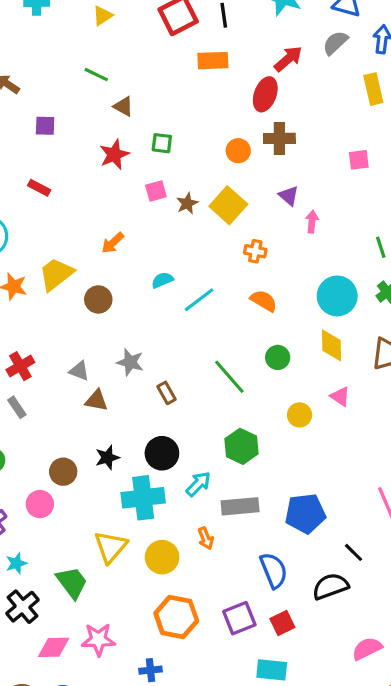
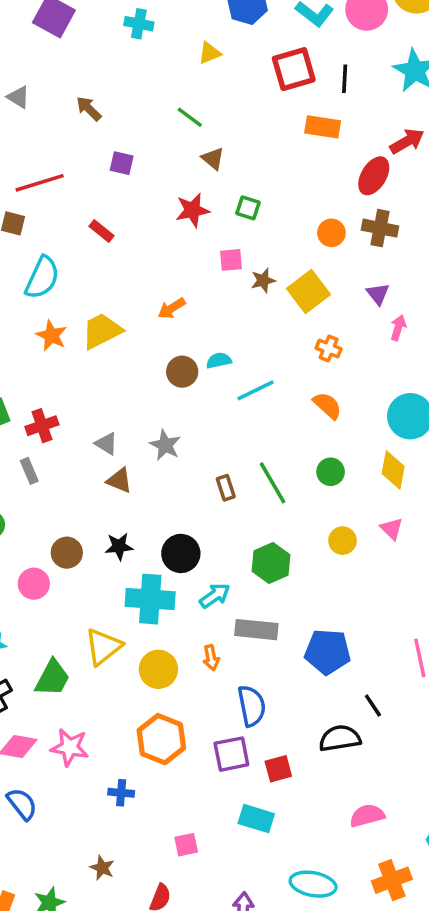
brown circle: (98, 299) -> (182, 372), moved
brown rectangle: (167, 393) -> (226, 488), moved
blue semicircle: (274, 570) -> (252, 706), moved
green trapezoid: (72, 583) -> (52, 678), turned 54

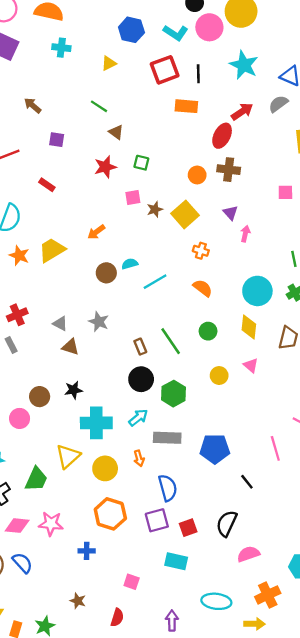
black circle: (181, 553) -> (141, 379), moved
black semicircle: (340, 738) -> (227, 523), moved, turned -52
pink square: (186, 845) -> (132, 582), turned 35

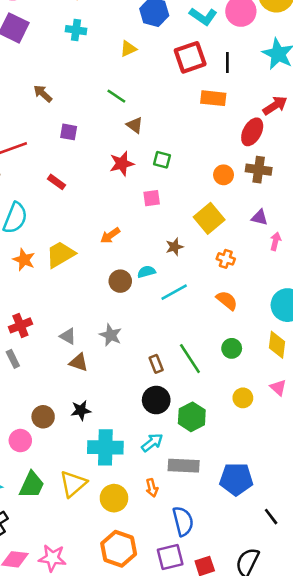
brown star: (155, 209) -> (174, 247), moved
purple triangle: (230, 213) -> (260, 217), turned -35
green trapezoid: (36, 479) -> (32, 485), moved

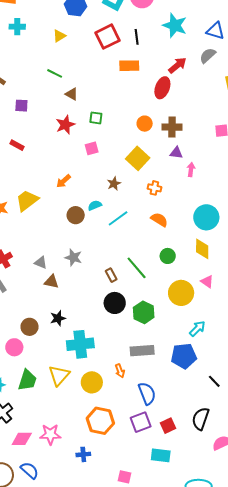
brown cross: (259, 170) -> (172, 127), moved
yellow circle: (243, 398) -> (181, 293), size x1.6
cyan arrow: (152, 443) -> (197, 329), moved

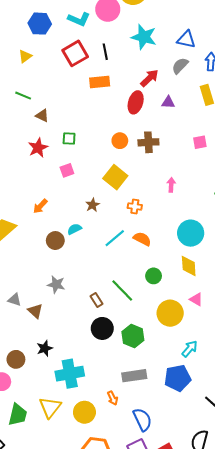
purple triangle: (176, 153) -> (168, 102), moved
cyan line: (118, 218) -> (115, 238), moved
gray triangle: (41, 263) -> (15, 300), moved
brown triangle: (51, 282) -> (35, 311), turned 35

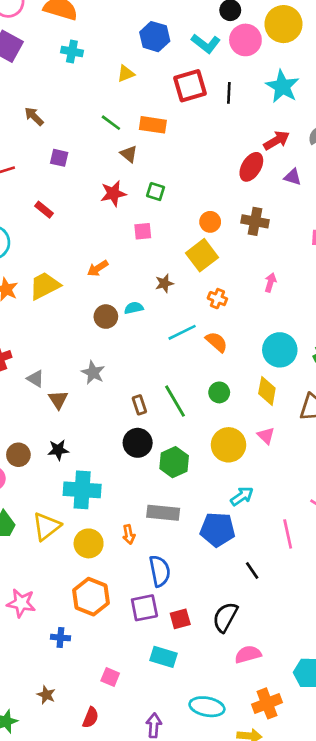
orange rectangle: (100, 82) -> (153, 125), moved
orange circle: (120, 141) -> (210, 222), moved

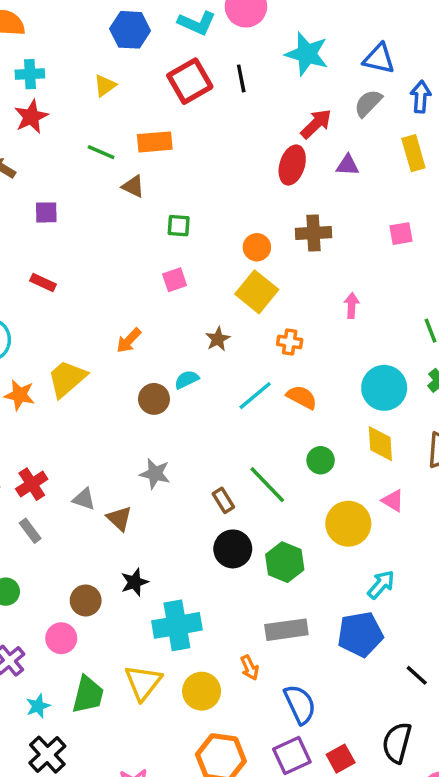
red star: (113, 194) -> (31, 117), moved

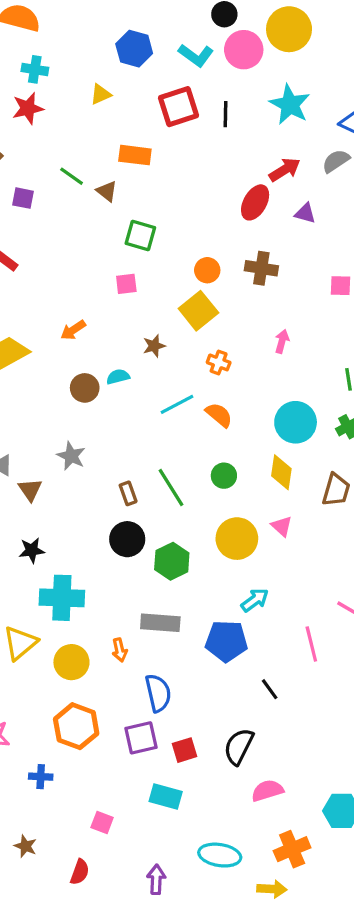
green line: (101, 152) -> (72, 176), moved
green square: (179, 226) -> (140, 236), size x1.4

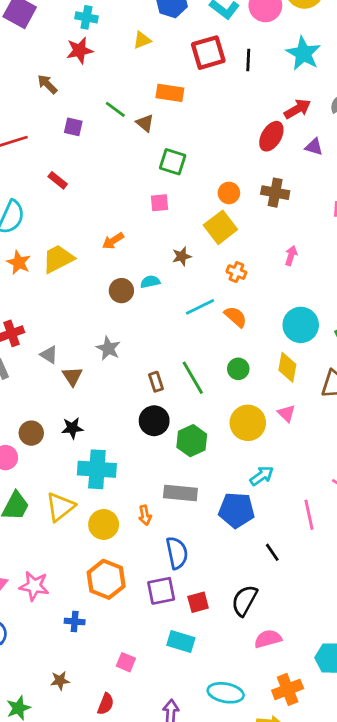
brown star: (25, 846) -> (60, 681), turned -30

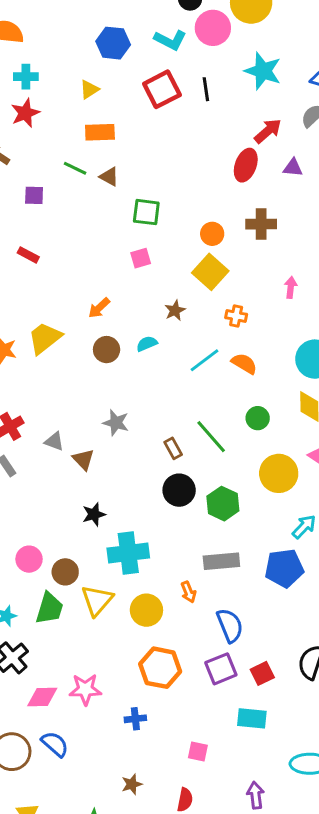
orange rectangle: (170, 93) -> (100, 132), moved
brown circle: (121, 291) -> (107, 350), moved
brown circle: (31, 433) -> (65, 572), moved

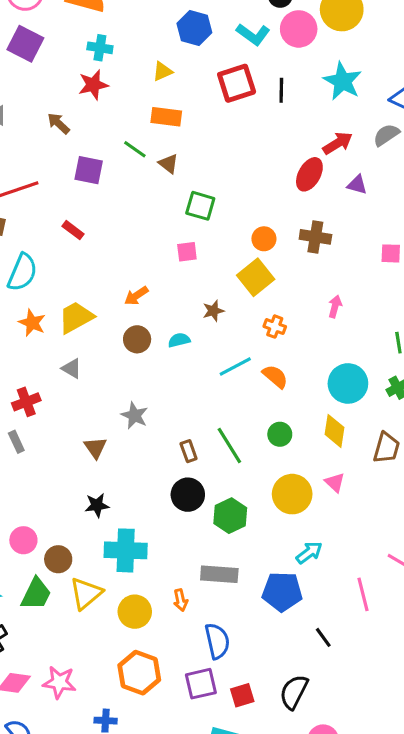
purple square: (34, 195) -> (89, 170), size x1.4
gray triangle: (54, 441) -> (72, 368), moved

